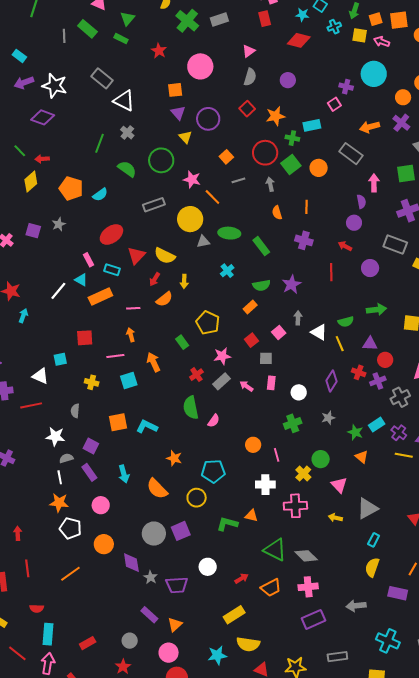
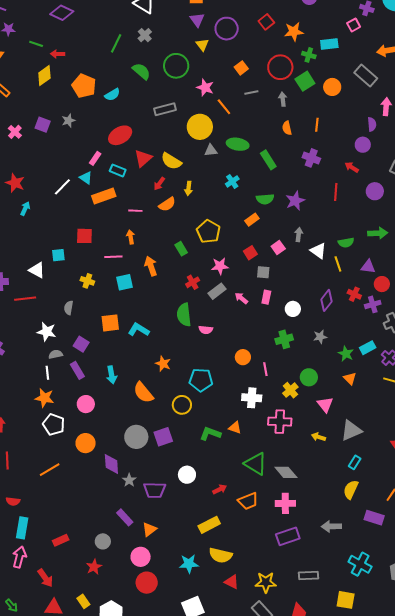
green line: (20, 151) -> (36, 44), turned -32
pink rectangle: (89, 260) -> (95, 158), turned 56
pink semicircle: (214, 421) -> (206, 330), turned 56

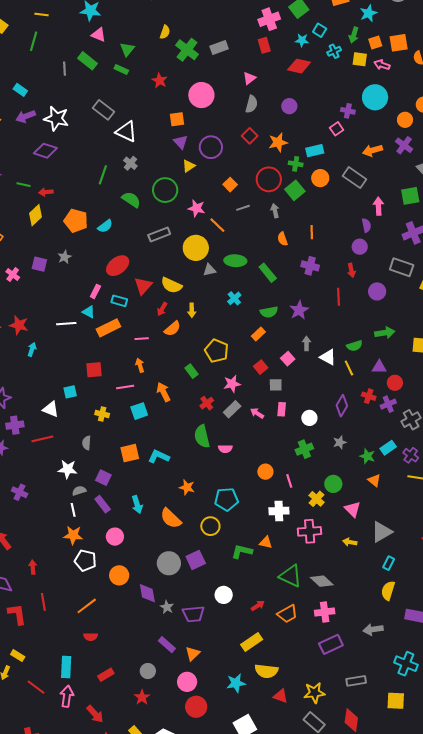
yellow triangle: (202, 45) -> (189, 166), turned 40
orange circle: (332, 87) -> (320, 178), moved
red arrow: (352, 167) -> (351, 270), turned -128
white line: (62, 187) -> (66, 324), turned 48
red semicircle: (13, 501) -> (91, 637), moved

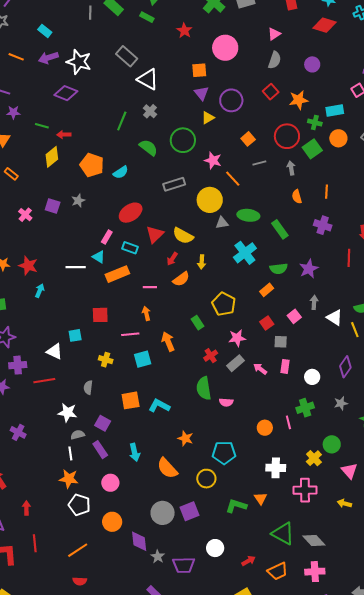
cyan cross: (234, 298) -> (245, 253), size x1.6
pink line: (289, 481) -> (288, 422), moved
orange triangle: (266, 542) -> (261, 498), turned 40

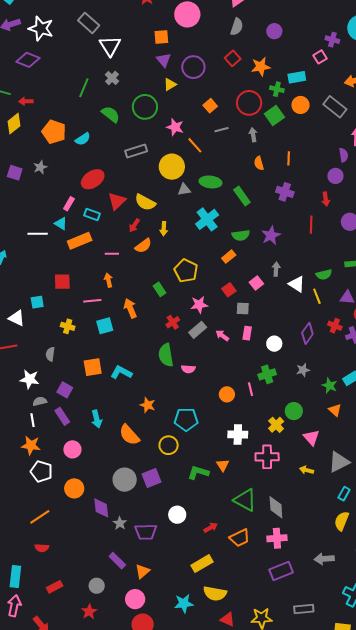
white triangle: (148, 79) -> (110, 46), turned 30
gray diamond: (314, 541) -> (276, 507), turned 40

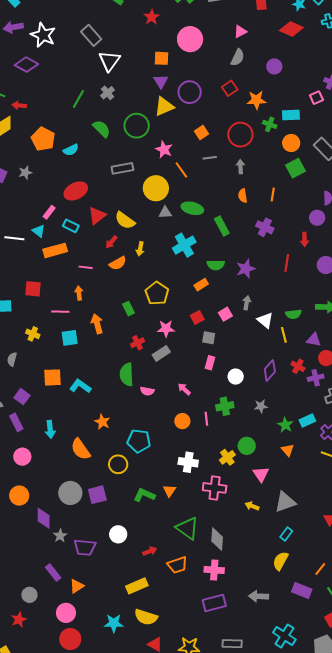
yellow triangle: (170, 84) -> (164, 106), size x1.5
green square: (274, 116) -> (295, 168), moved
pink arrow: (222, 336) -> (184, 389), moved

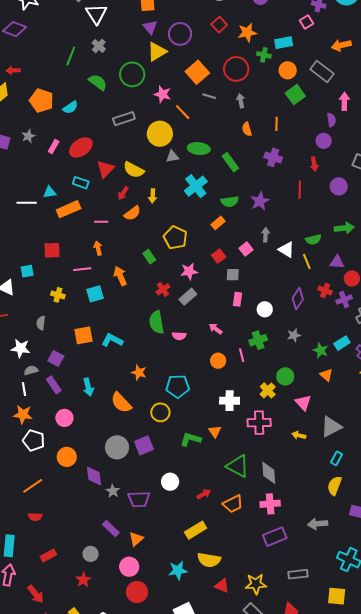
orange square: (201, 132) -> (197, 72), size x1.6
gray line: (210, 158) -> (209, 96), turned 32
pink rectangle: (49, 212) -> (54, 146), moved
cyan triangle: (39, 231) -> (50, 192), turned -40

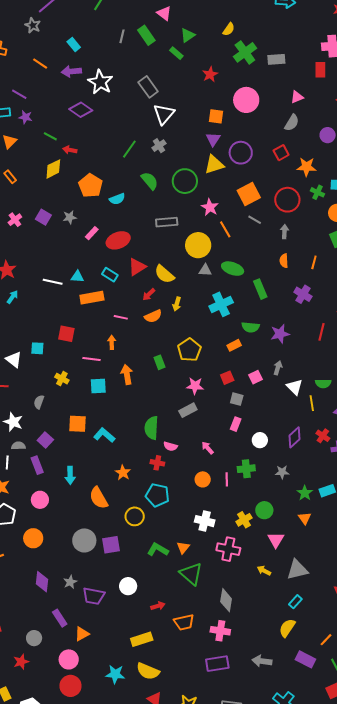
red cross: (163, 289) -> (157, 463), moved, turned 32
green triangle: (238, 466) -> (191, 574), moved
purple diamond: (94, 476) -> (42, 582), moved

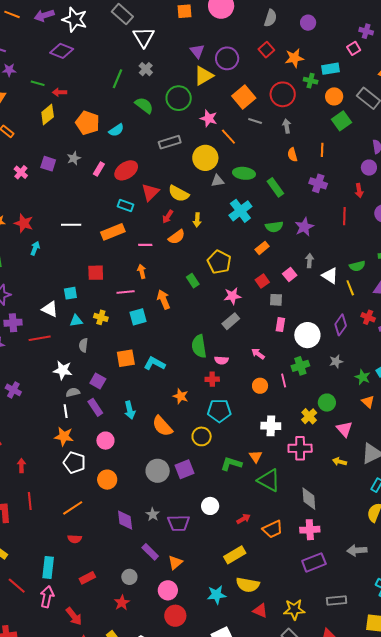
orange square: (216, 116) -> (184, 11), moved
cyan triangle: (77, 277) -> (76, 321), moved
white circle: (260, 440) -> (307, 335), size x1.6

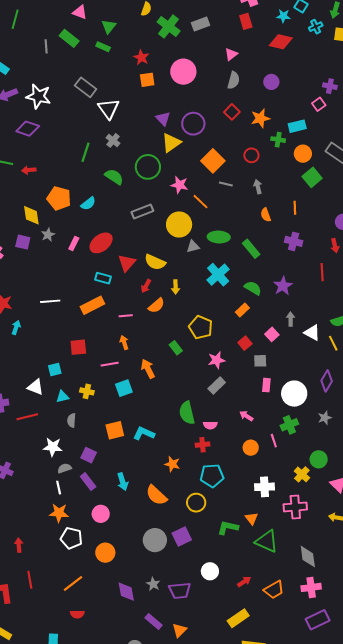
red circle: (283, 94) -> (251, 155), size x0.6
yellow diamond: (48, 115) -> (31, 215), moved, turned -55
green semicircle: (274, 227) -> (253, 288), turned -138

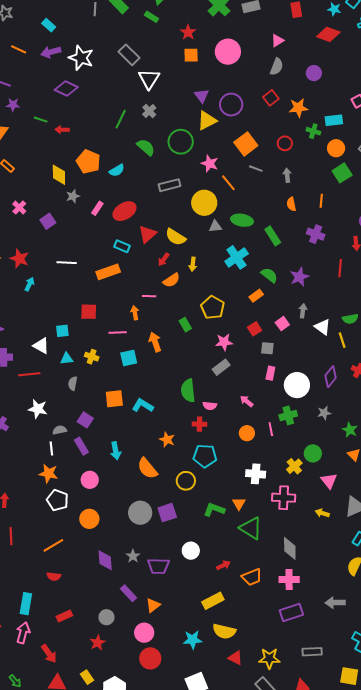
purple square: (23, 242) -> (48, 221), moved, turned 35
pink line: (126, 316) -> (149, 296), moved
white star: (53, 447) -> (38, 409), moved

